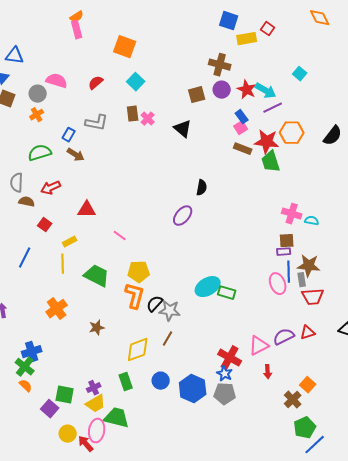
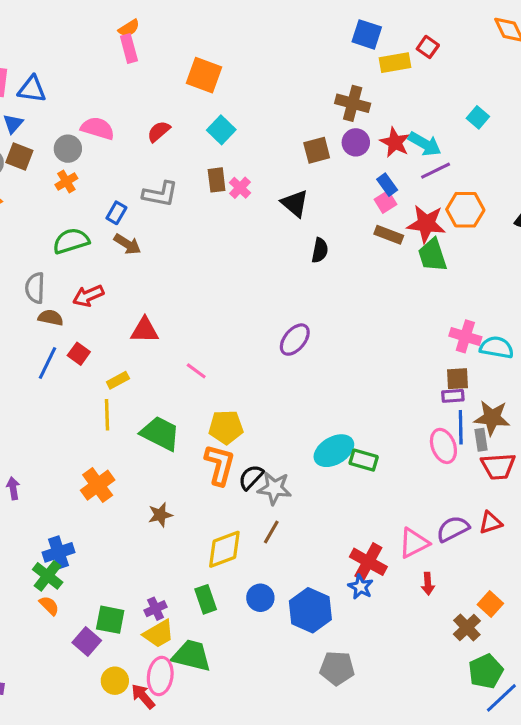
black semicircle: (202, 188) -> (320, 250), moved
cyan semicircle: (312, 221) -> (497, 347), size x1.5
blue line: (25, 258) -> (48, 363), moved
gray pentagon: (225, 394) -> (337, 668), moved

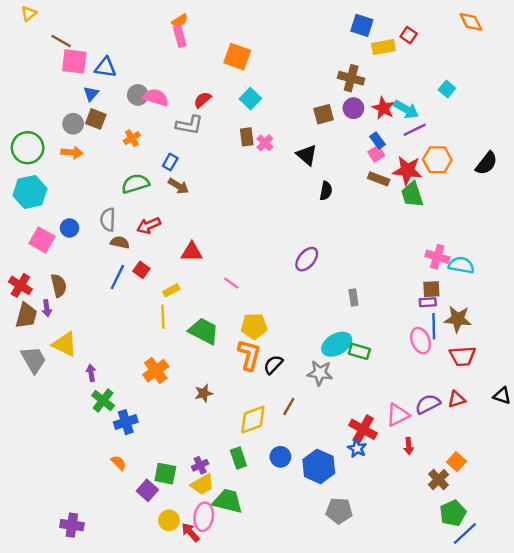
gray circle: (68, 149) -> (138, 95), moved
gray L-shape: (160, 194) -> (189, 125), moved
gray rectangle: (481, 440) -> (353, 297), moved
gray star: (274, 488) -> (320, 373), moved
green cross: (48, 576) -> (103, 401), moved

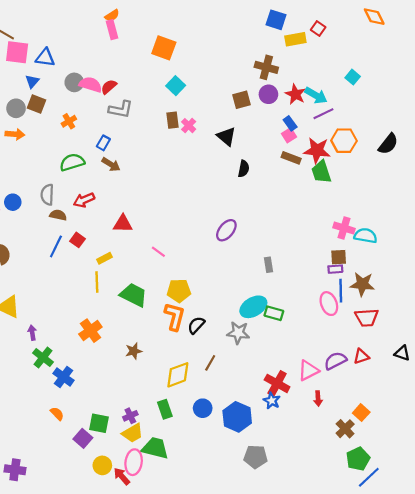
red semicircle: (202, 100) -> (109, 87), moved
blue cross: (126, 422) -> (63, 377), turned -36

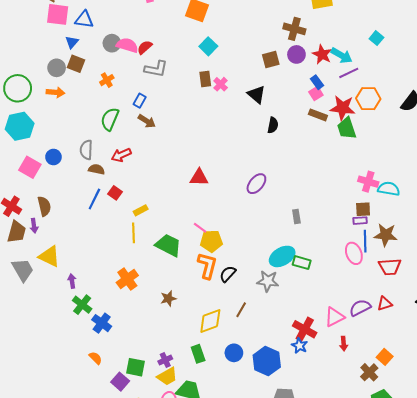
green semicircle: (72, 162) -> (110, 119), turned -50
red triangle: (123, 224) -> (199, 177), moved
pink line: (158, 252) -> (200, 228), moved

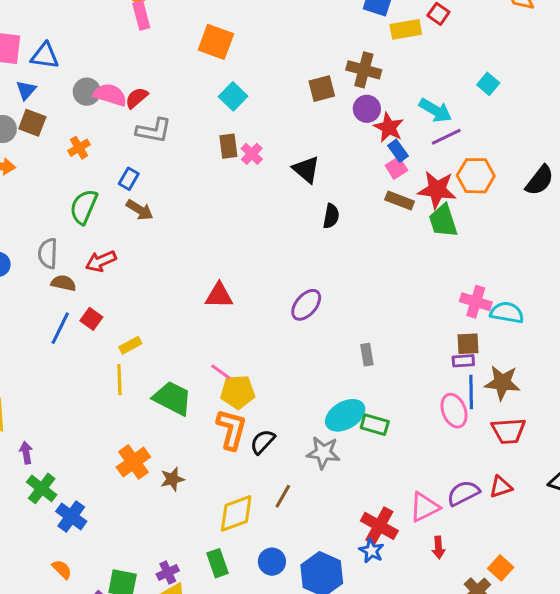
red star: (322, 54) -> (389, 127), moved
brown square: (271, 60) -> (322, 89), moved
orange cross: (127, 279) -> (133, 462), moved

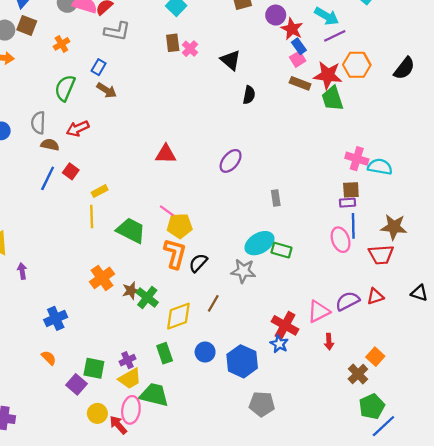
brown star: (502, 383) -> (394, 227), moved
green cross: (42, 488) -> (147, 298), moved
blue cross: (71, 516) -> (56, 318), turned 30

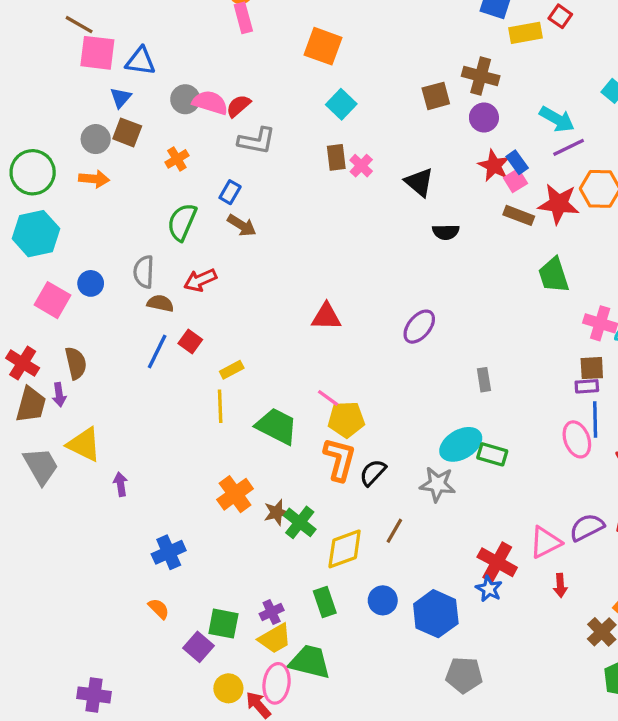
red star: (292, 29) -> (494, 166), moved
black semicircle: (249, 95) -> (446, 232), turned 78
green trapezoid: (332, 98) -> (554, 275), moved

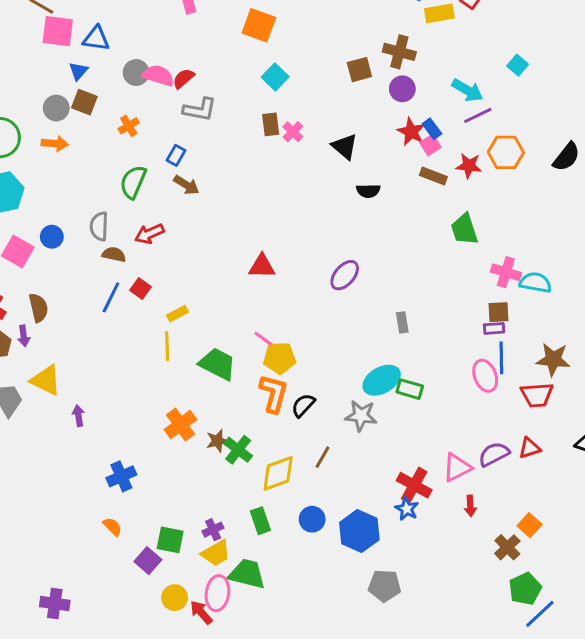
red star: (559, 204) -> (469, 166), size x0.7

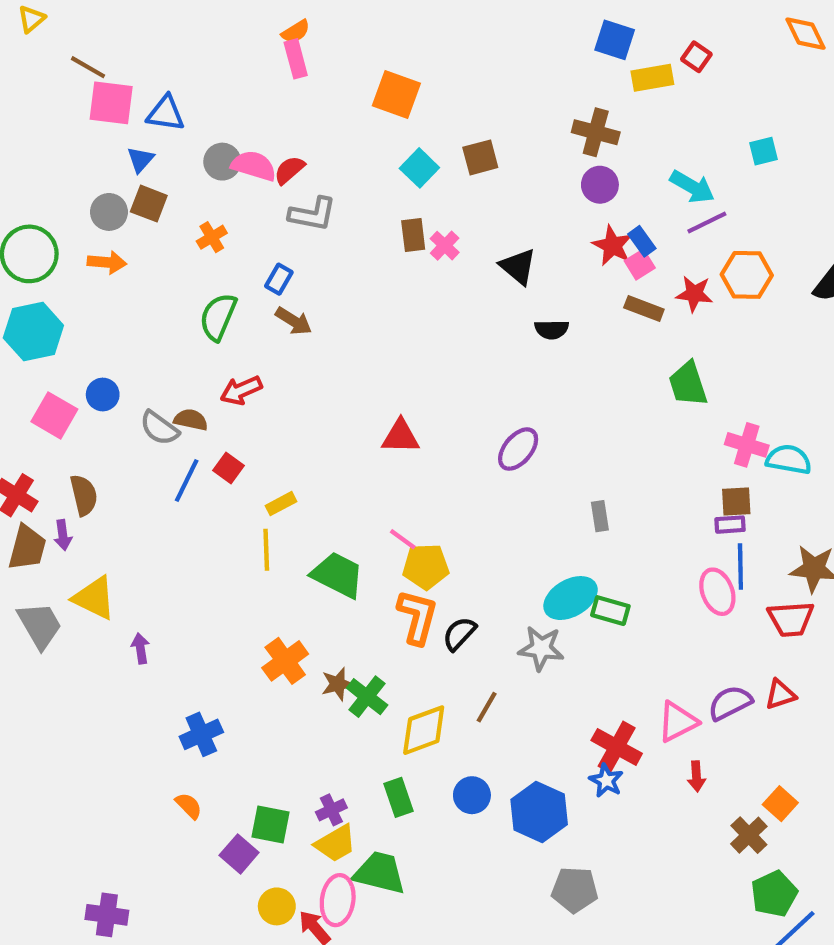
cyan square: (518, 65) -> (764, 151), turned 36
brown square: (359, 70) -> (480, 157), moved
gray semicircle: (99, 226) -> (159, 428), moved, turned -56

